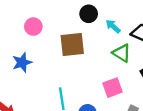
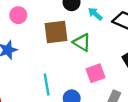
green triangle: (122, 53) -> (82, 42), moved

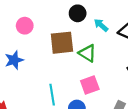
pink square: (96, 73) -> (90, 85), moved

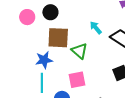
black circle: (78, 13) -> (50, 12), moved
blue star: (14, 60) -> (44, 60), moved

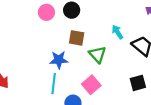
brown square: (58, 38) -> (77, 38), size x0.7
pink square: (77, 80) -> (91, 85), turned -36

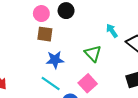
brown square: (77, 38) -> (45, 34), moved
cyan line: (54, 84) -> (51, 83), turned -60

